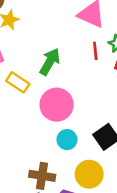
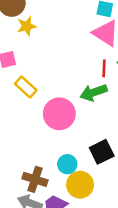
green arrow: (50, 62) -> (94, 93), moved, turned -148
cyan circle: (67, 140) -> (67, 164), moved

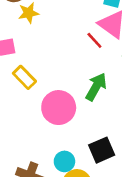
red line: (104, 68) -> (94, 40), moved, turned -48
green arrow: (94, 93) -> (96, 87), turned 136

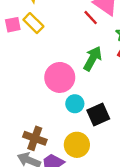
yellow rectangle: (24, 77) -> (33, 23), moved
cyan circle: (64, 161) -> (75, 104), moved

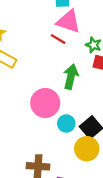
yellow circle: (77, 145) -> (87, 149), moved

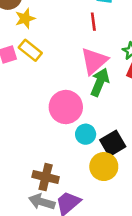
pink triangle: (69, 21) -> (94, 61), moved, turned 50
red line: (58, 39) -> (93, 22), moved, turned 42

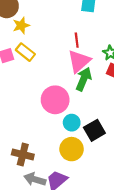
red line: (93, 22) -> (77, 40), moved
yellow circle: (104, 167) -> (72, 149), moved
brown cross: (46, 177) -> (23, 154), moved

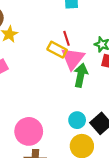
yellow rectangle: (25, 52) -> (57, 50), moved
pink circle: (55, 100) -> (29, 131), moved

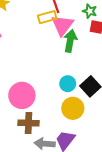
yellow rectangle: (57, 50) -> (47, 17), turned -42

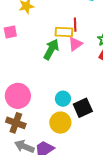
pink triangle: (62, 25) -> (75, 44), size x0.7
green arrow: (70, 41) -> (51, 49), moved

